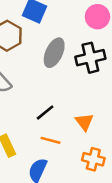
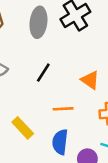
black line: (45, 113) -> (43, 73), moved

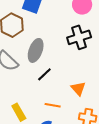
gray ellipse: (38, 22) -> (36, 50), moved

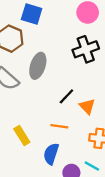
black line: (44, 74) -> (66, 96), moved

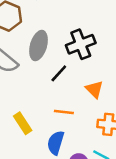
black cross: (86, 49) -> (81, 44), moved
black line: (66, 96) -> (59, 73), moved

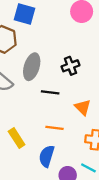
black cross: (81, 44) -> (71, 66), size x0.7
black line: (59, 73) -> (50, 92), turned 54

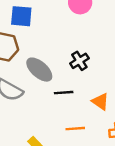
gray ellipse: (32, 67) -> (39, 70), turned -55

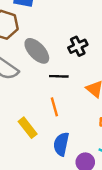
orange line: (75, 129) -> (54, 107), moved, turned 72

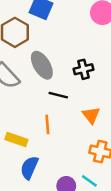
yellow rectangle: (28, 128) -> (16, 139), turned -45
blue semicircle: (61, 144) -> (29, 168), moved

